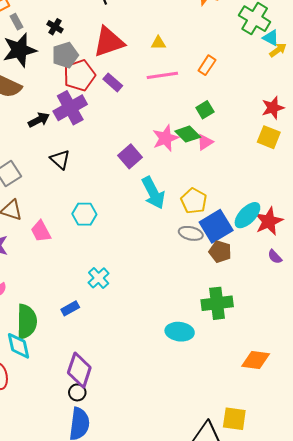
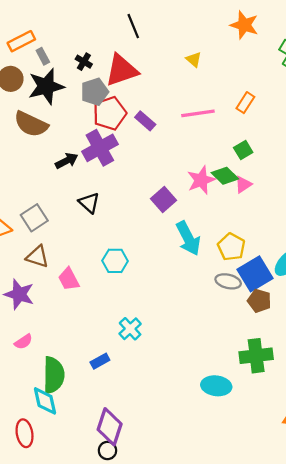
red triangle: (109, 42) -> (121, 70), moved
yellow triangle: (158, 43) -> (194, 59), moved, turned 42

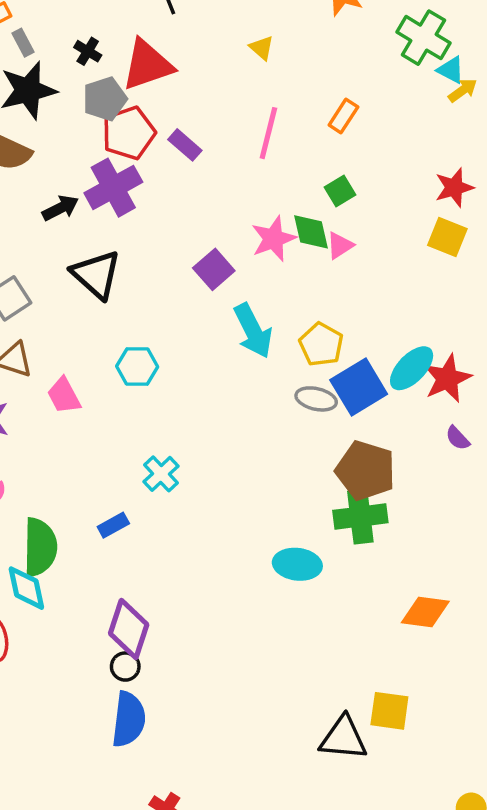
pink line: (198, 113) -> (268, 133), turned -68
green diamond: (225, 176) -> (311, 232), turned 32
black triangle: (89, 203) -> (96, 274), size x1.5
brown pentagon: (259, 301) -> (366, 471), moved, size x1.6

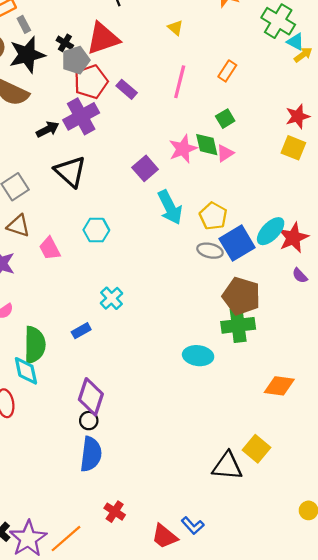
black cross: (88, 51) -> (65, 43), moved
yellow square: (389, 711) -> (257, 449), turned 32

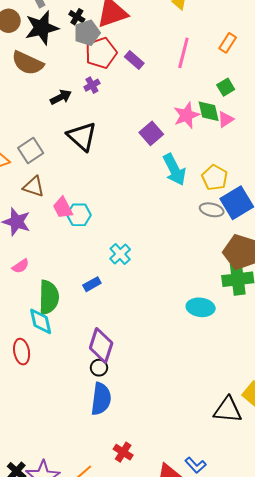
purple cross: (81, 116) -> (92, 85), size x0.5
cyan hexagon: (96, 230) -> (79, 215), moved

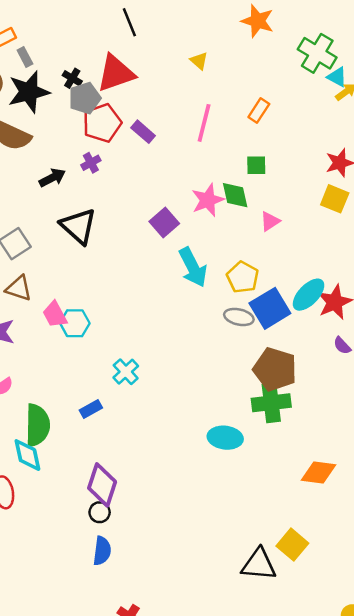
green square: (226, 87) -> (256, 165), turned 30
pink triangle: (226, 119) -> (270, 221), moved
blue semicircle: (101, 399) -> (102, 551), size x0.7

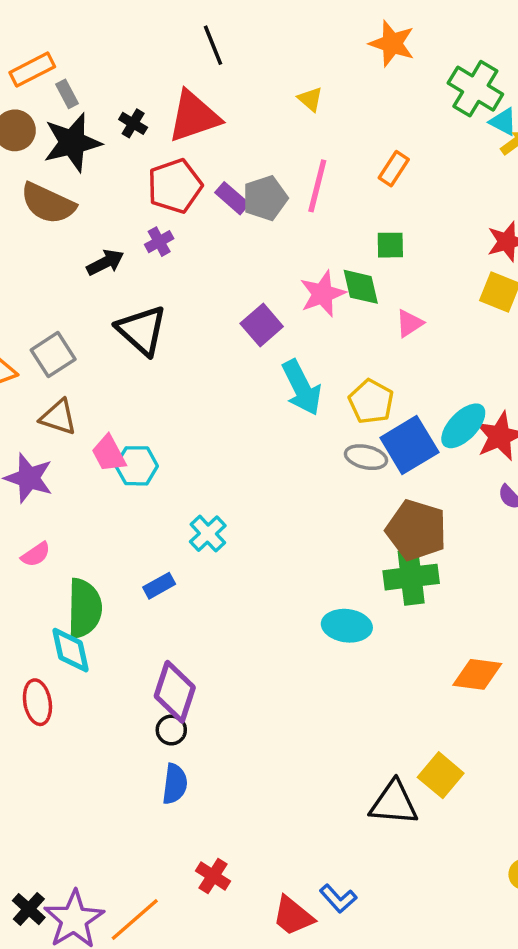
gray pentagon: (85, 98) -> (265, 198), moved

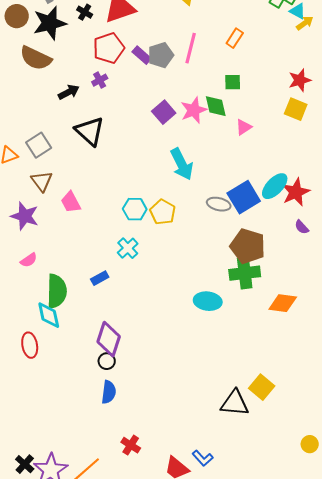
purple square: (262, 325) -> (164, 112), moved
yellow pentagon: (371, 401) -> (163, 212), moved
brown triangle: (58, 417) -> (42, 181), turned 35
cyan hexagon: (137, 466) -> (135, 209), moved
orange diamond: (477, 674) -> (283, 303), moved

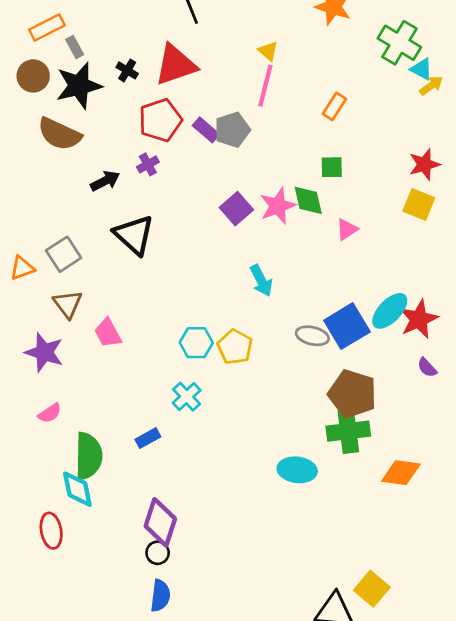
pink line: (191, 48) -> (265, 86), moved
cyan arrow: (182, 164) -> (261, 280), size x0.7

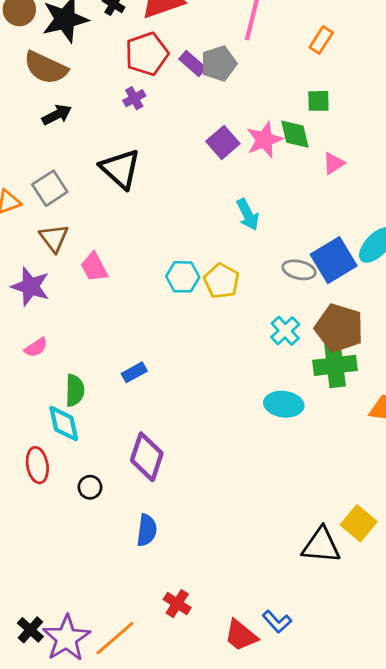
black arrow: (105, 181) -> (57, 115), moved
cyan cross: (187, 397) -> (285, 331), moved
green semicircle: (88, 456) -> (75, 390), size x0.7
black circle: (158, 553) -> (90, 487), moved

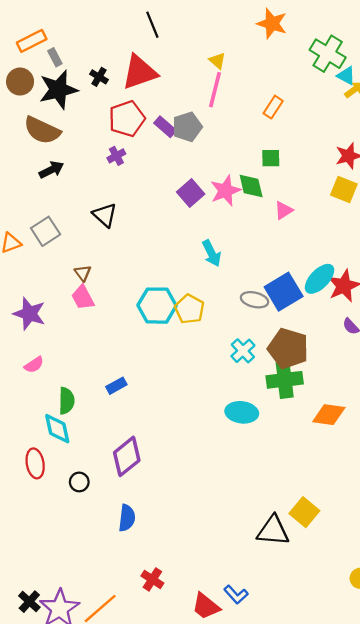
black triangle: (120, 169) -> (105, 215), size x0.7
brown triangle: (54, 238) -> (83, 273), moved, size x0.7
cyan hexagon: (183, 277) -> (157, 306), size x1.4
purple diamond: (147, 457) -> (127, 456), turned 33

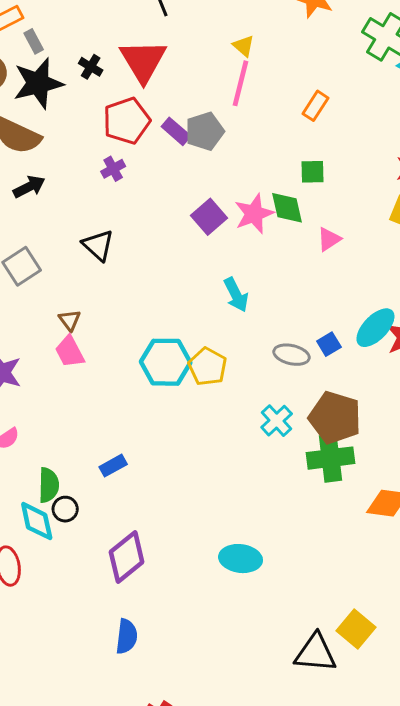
red triangle: (140, 72) -> (143, 61), turned -42
blue square: (284, 292) -> (329, 344), size x0.5
cyan ellipse: (242, 412) -> (241, 559), moved
black circle: (79, 482) -> (65, 509), moved

